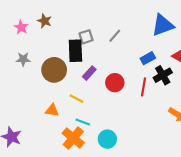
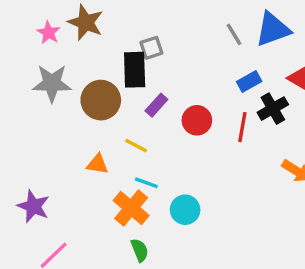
brown star: (45, 21) -> (86, 23), size x1.5
gray line: (115, 36) -> (234, 34), moved, turned -72
gray star: (23, 59) -> (52, 83), size x1.6

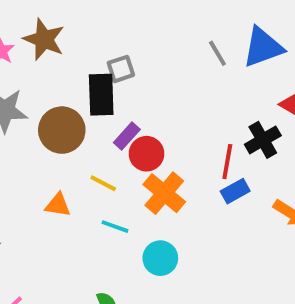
blue rectangle: (249, 82) -> (235, 191), moved
red circle: (197, 120) -> (147, 154), moved
orange cross: (131, 208) -> (164, 193), moved

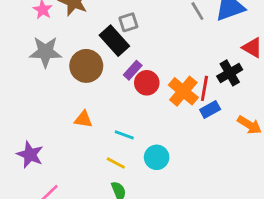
black rectangle: (101, 95) -> (114, 41), turned -40
yellow line: (103, 183) -> (116, 163), moved
orange cross: (164, 193) -> (183, 91), moved

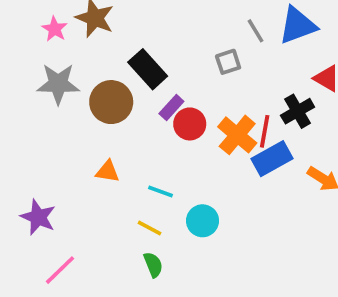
gray square: (128, 22) -> (228, 62), moved
blue rectangle: (210, 110) -> (272, 159), size x1.5

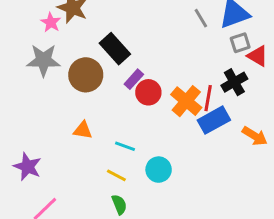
pink star: (55, 29) -> (51, 22), moved
gray square: (228, 62) -> (240, 43), moved

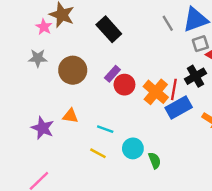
black rectangle: (115, 49) -> (109, 29), moved
gray star: (43, 60) -> (38, 58), size x0.7
purple star: (27, 167) -> (43, 128), moved
green semicircle: (119, 204) -> (155, 160), moved

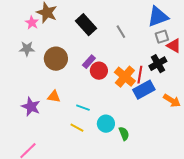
gray line: (168, 23) -> (121, 32), moved

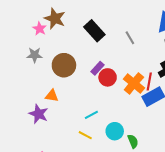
orange triangle: (54, 97) -> (52, 96), moved
cyan line: (83, 108) -> (91, 115), turned -48

